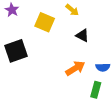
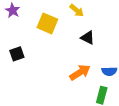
black square: (16, 51) -> (17, 54), size x0.6

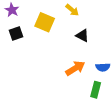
black square: (17, 54) -> (16, 33), moved

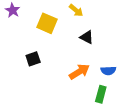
black square: (16, 33) -> (33, 59), moved

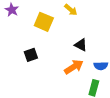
black triangle: (87, 37) -> (81, 45), moved

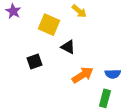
black triangle: (81, 45) -> (68, 47), moved

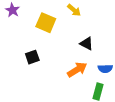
black triangle: (68, 47) -> (87, 44), moved

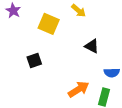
orange arrow: (77, 70) -> (79, 89), moved

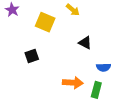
orange arrow: (79, 89) -> (73, 83), turned 36

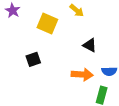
orange arrow: (73, 83) -> (82, 75), moved

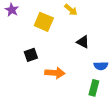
orange arrow: (82, 75) -> (55, 73), moved

